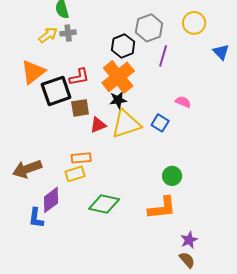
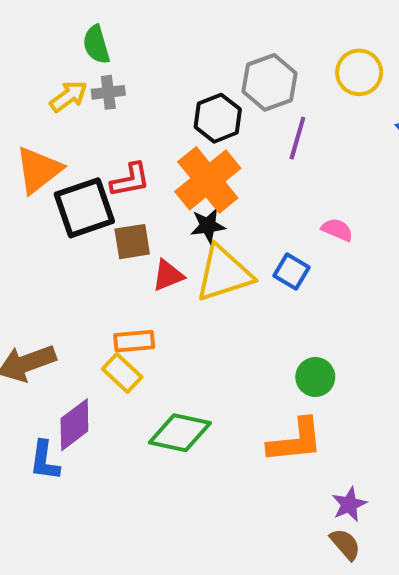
yellow rectangle: (75, 174) -> (122, 373), turned 60

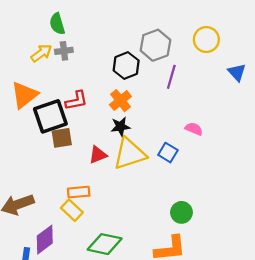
orange cross: (208, 180) -> (120, 101), size x0.6
brown square: (132, 242) -> (62, 138), moved

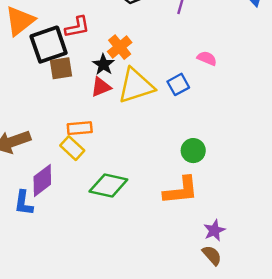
orange cross: (120, 101) -> (120, 47), moved
black star: (120, 127) -> (103, 64), moved, turned -30
blue square: (168, 153) -> (178, 84), turned 30

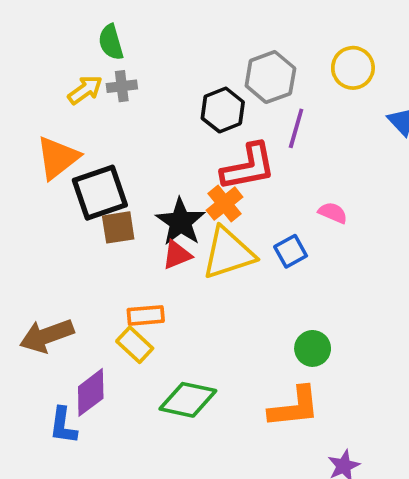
red L-shape: (77, 27) -> (248, 167), moved, size x1.5
orange cross: (120, 47) -> (225, 204), moved
black star: (103, 64) -> (181, 222), size x1.5

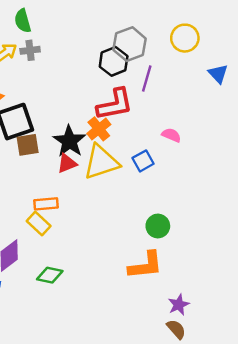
black hexagon: (223, 110) -> (114, 61), moved
green diamond: (188, 400) -> (50, 275), moved, size x0.7

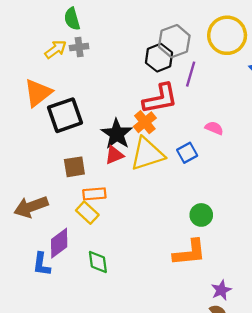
yellow circle: (185, 38) -> (227, 35), size x1.4
brown square: (28, 145) -> (74, 167), moved
green diamond: (50, 275) -> (98, 262), turned 70

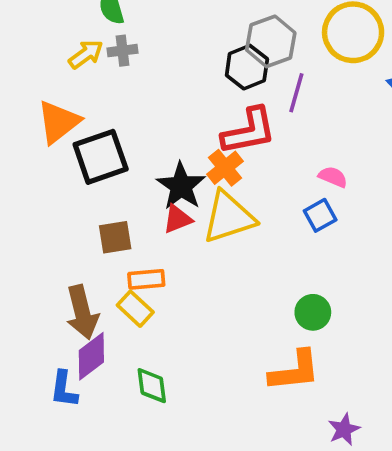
blue square: (187, 153) -> (320, 215), moved
brown arrow: (31, 207) -> (82, 312), moved, turned -84

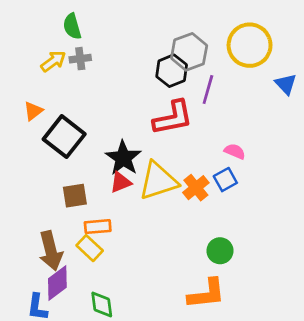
orange triangle: (58, 122) -> (33, 111), size x0.6
black square: (101, 157) -> (64, 137), turned -33
orange cross: (225, 168) -> (196, 188), moved

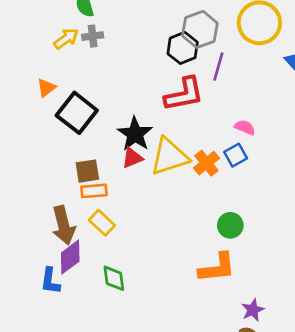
orange rectangle: (98, 227) -> (94, 191), moved

